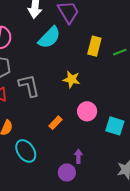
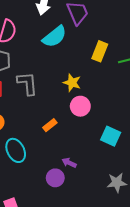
pink circle: (87, 111) -> (80, 106), moved
purple arrow: (78, 156) -> (69, 163), turned -72

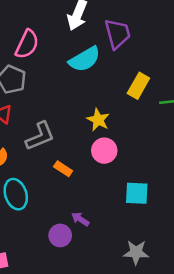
gray L-shape: (27, 83) -> (40, 136), moved, turned 65
orange rectangle: (50, 125) -> (63, 169), turned 64
cyan square: (111, 136) -> (137, 193), turned -30

